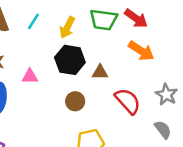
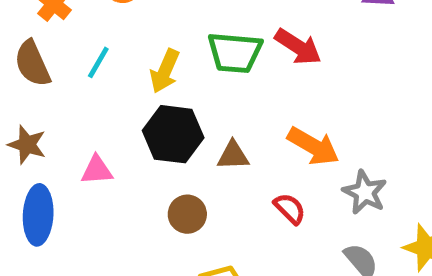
orange arrow: (141, 51) -> (313, 146), moved
red semicircle: (128, 101) -> (290, 209), size x0.6

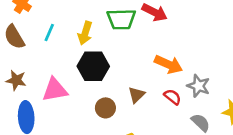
brown triangle: (233, 155) -> (136, 95), moved, turned -36
pink triangle: (97, 170) -> (55, 90), size x1.5
red semicircle: (290, 209) -> (172, 97), moved

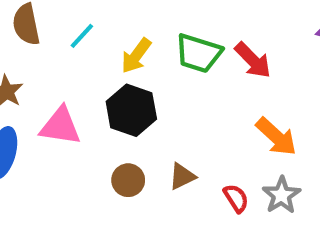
orange arrow: (168, 64) -> (276, 137), moved

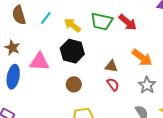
yellow arrow: (136, 56) -> (72, 25), turned 96
brown triangle: (182, 176) -> (111, 66), moved, turned 40
red semicircle: (236, 198) -> (113, 84), moved

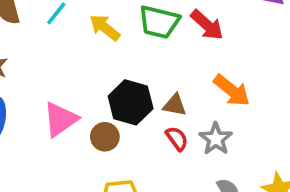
black hexagon: (72, 51) -> (131, 102), moved
pink triangle: (39, 62) -> (60, 119), moved, turned -40
gray star: (147, 85) -> (216, 139), moved

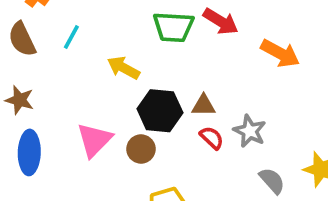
yellow arrow: (105, 28) -> (123, 68), moved
orange arrow: (232, 90) -> (280, 53), moved

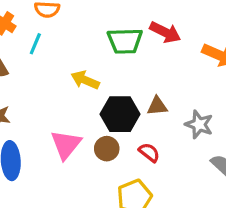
cyan line: (71, 37) -> (35, 44), moved
red semicircle: (212, 138) -> (149, 152), moved

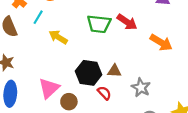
yellow arrow: (85, 80) -> (58, 37), moved
brown circle: (107, 149) -> (69, 102), moved
red semicircle: (149, 152) -> (104, 93), moved

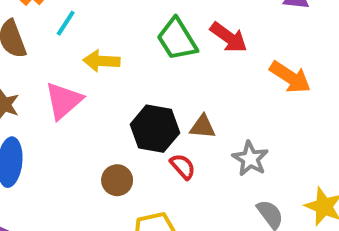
green trapezoid: (99, 24) -> (177, 39), turned 50
yellow arrow: (58, 37) -> (101, 61), turned -30
pink triangle: (49, 88) -> (64, 101), moved

